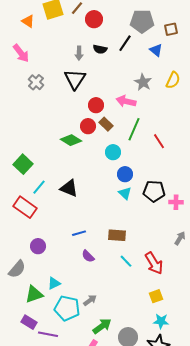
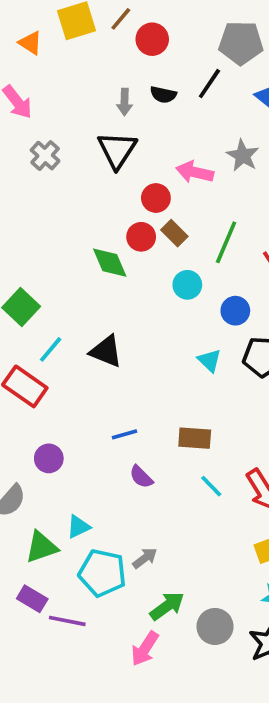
pink arrow: (126, 101) -> (195, 172), moved
green diamond: (71, 140) -> (110, 263), turned 35
blue circle: (125, 174) -> (235, 311), moved

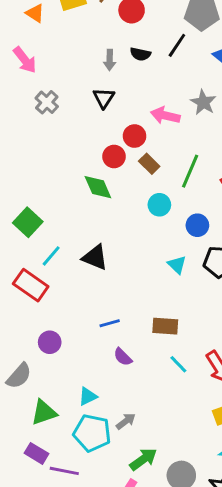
black triangle: (117, 150) -> (104, 98), size x0.7
red circle: (141, 237) -> (114, 156), moved
cyan triangle: (78, 527) -> (88, 396), moved

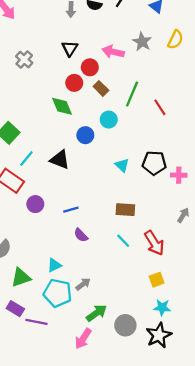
black triangle: (104, 98) -> (70, 48), moved
gray cross: (47, 102) -> (24, 60), moved
blue circle: (197, 225) -> (85, 135), moved
brown rectangle: (165, 326) -> (125, 210), moved
purple circle: (50, 342) -> (35, 204), moved

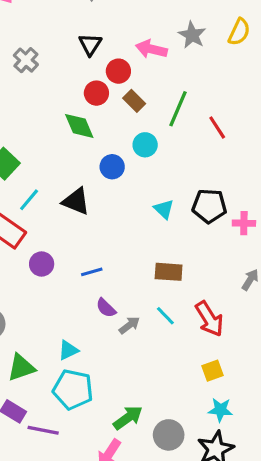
gray arrow: (83, 284) -> (129, 325), moved

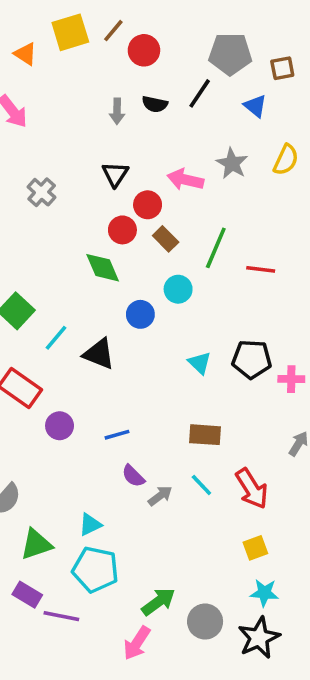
red line: (217, 128) -> (261, 269), turned -50
cyan line: (29, 200) -> (56, 338), moved

